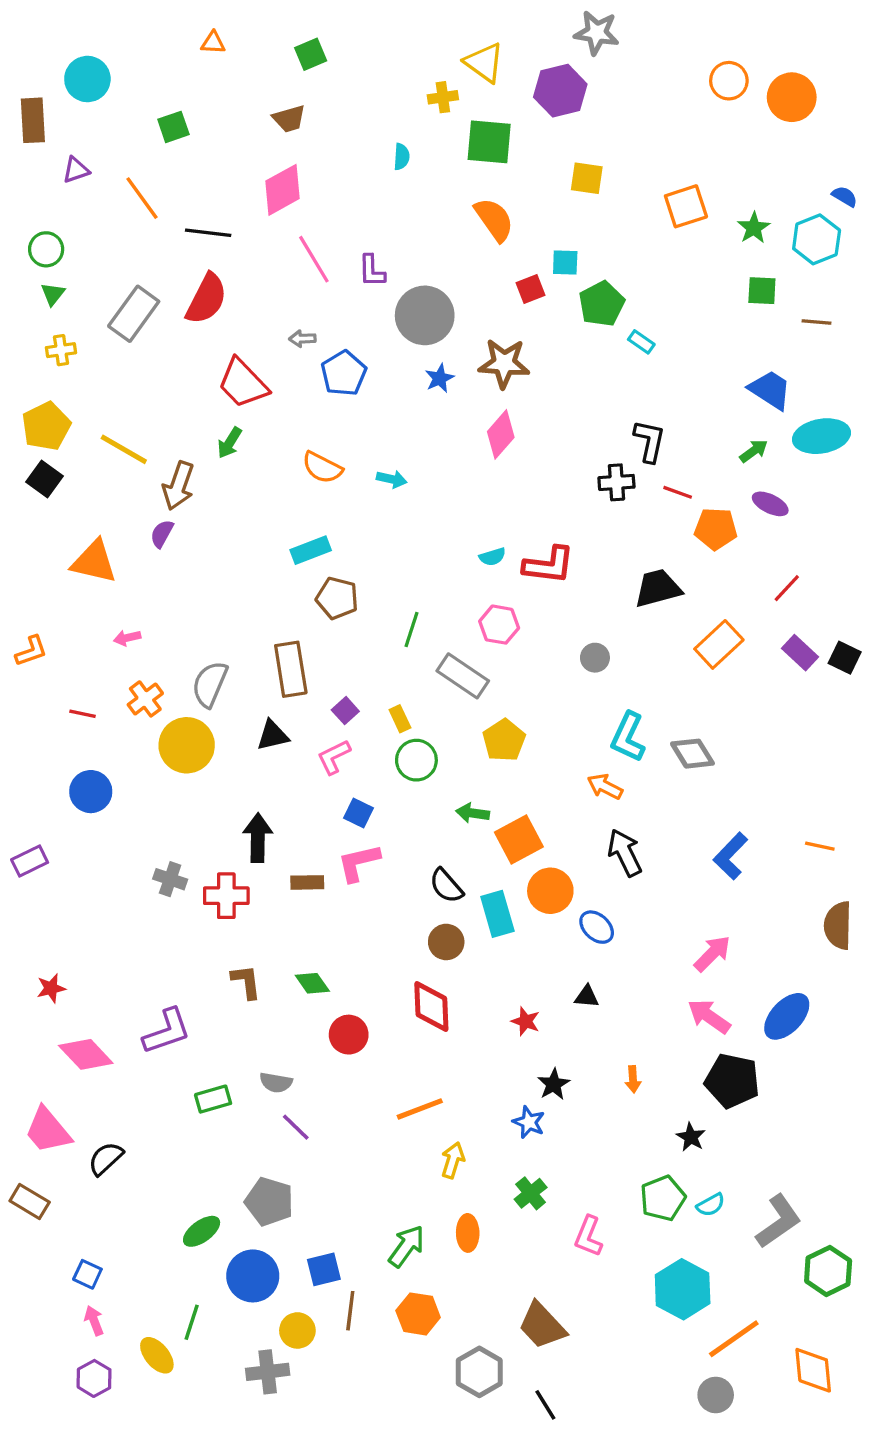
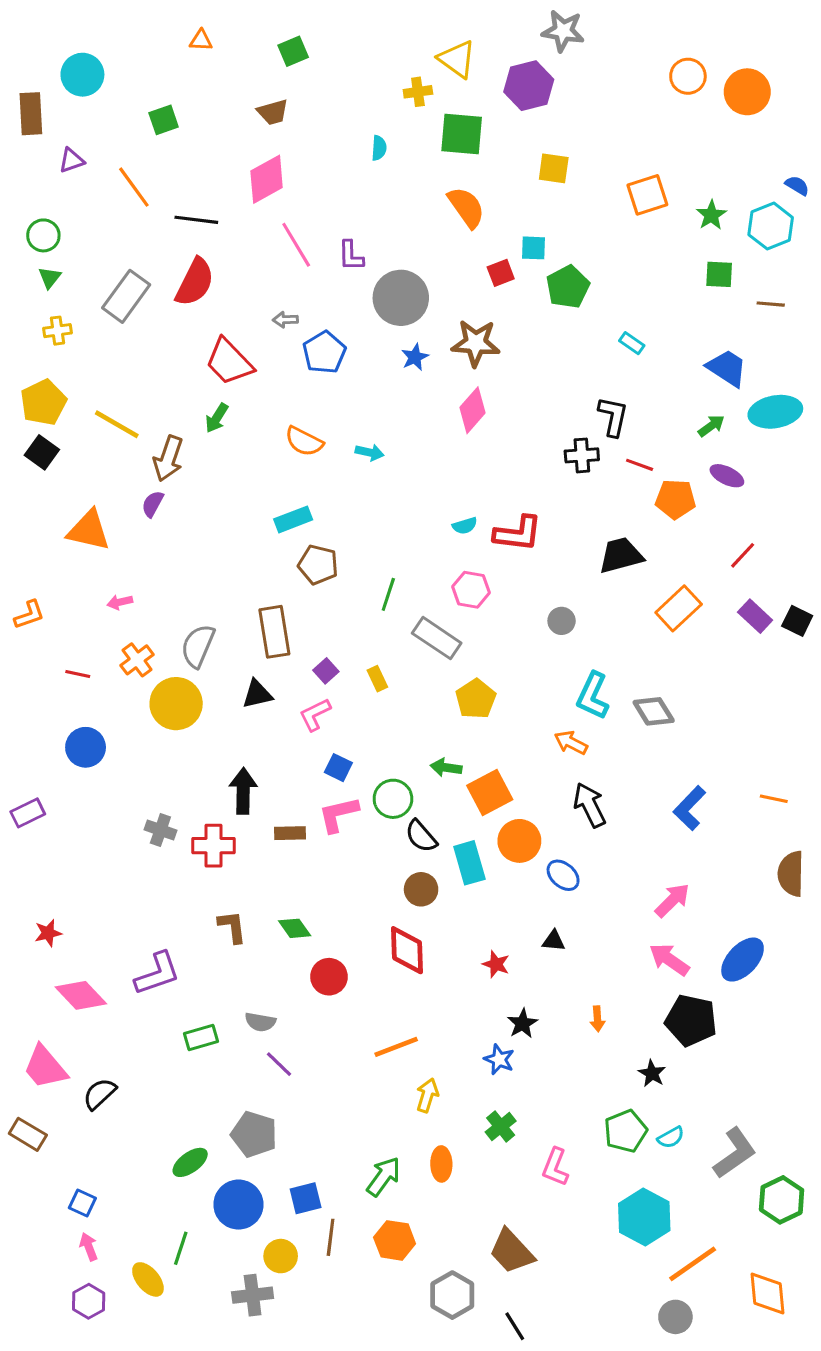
cyan rectangle: (641, 342) -> (632, 343), moved
green circle: (416, 760) -> (393, 799), moved

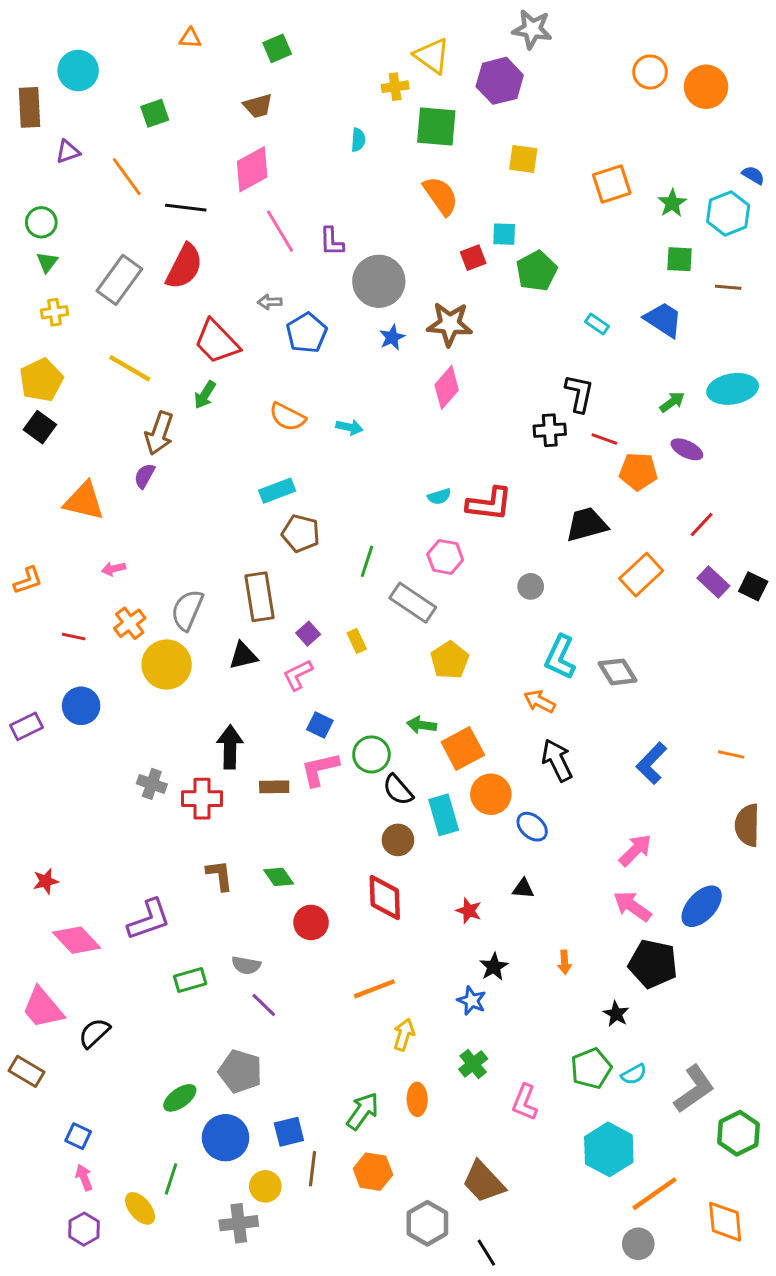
blue trapezoid: (727, 368) -> (663, 320), moved
yellow line: (117, 424) -> (130, 368), moved
purple rectangle: (28, 813) -> (27, 726), moved

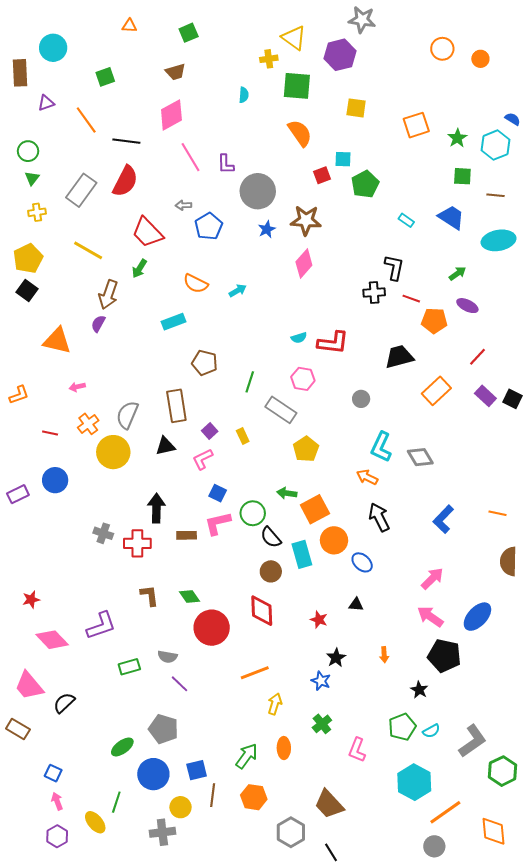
orange circle: (706, 87) -> (480, 59), size x0.6
cyan ellipse: (733, 389) -> (499, 240), moved
cyan arrow: (349, 427) -> (238, 291), turned -42
cyan rectangle: (277, 491) -> (173, 322), moved
red circle: (311, 922) -> (212, 628), size x1.5

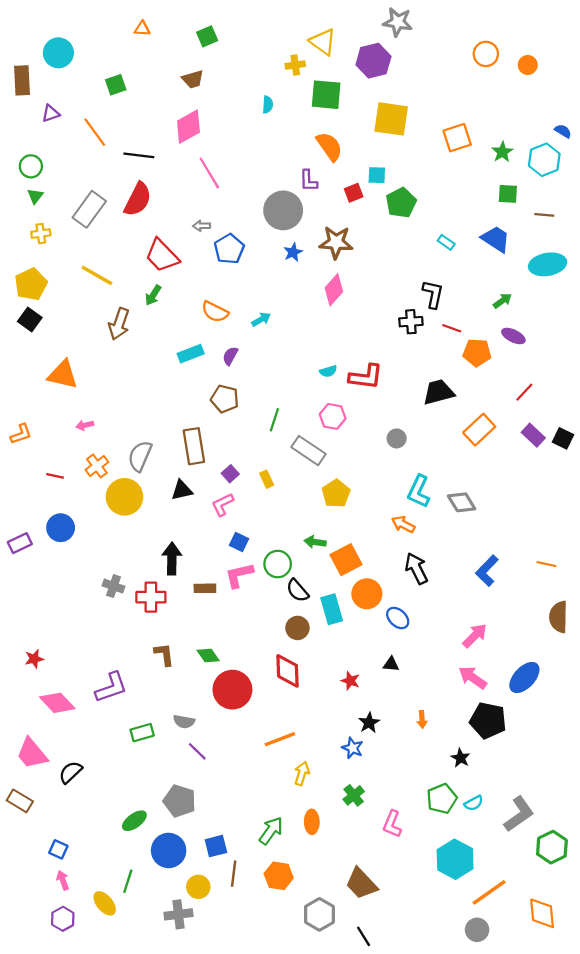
yellow square: (356, 108) -> (391, 119), size x1.6
purple L-shape: (226, 164) -> (308, 181), moved
purple semicircle: (98, 324) -> (230, 356), moved

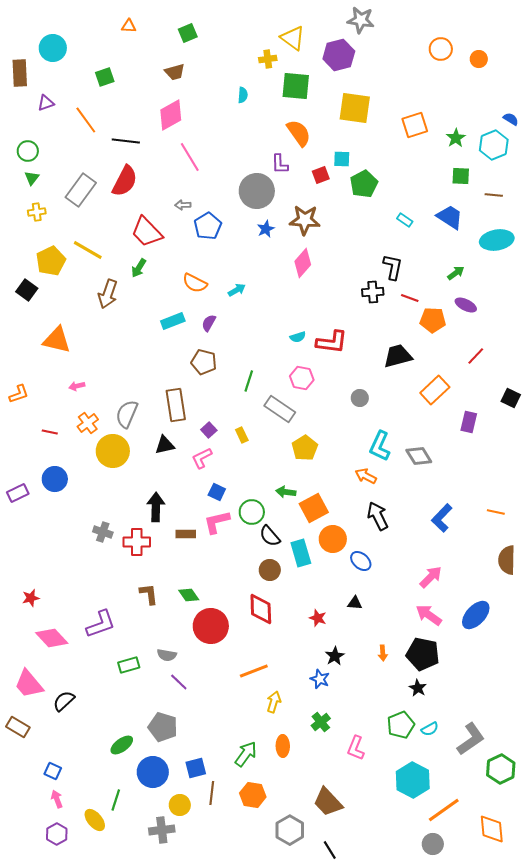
yellow pentagon: (31, 284) -> (51, 261), moved
purple rectangle: (533, 435) -> (469, 422), moved, turned 60
black pentagon: (488, 720) -> (423, 654), moved

